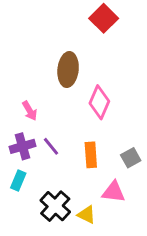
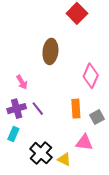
pink diamond: (99, 102) -> (91, 76), moved
orange rectangle: (91, 155) -> (76, 109), moved

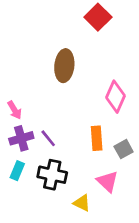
pink arrow: (22, 82) -> (15, 110), moved
pink triangle: (84, 142) -> (107, 181), turned 36
black cross: (41, 153) -> (52, 175), moved, turned -30

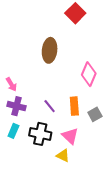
purple cross: (21, 138) -> (17, 106), turned 30
purple line: (48, 138) -> (50, 106), moved
pink triangle: (107, 181) -> (70, 136), moved

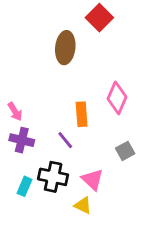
brown ellipse: (50, 50) -> (65, 48), moved
orange rectangle: (74, 106) -> (82, 114), moved
cyan rectangle: (13, 131) -> (24, 186), moved

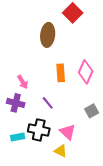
pink arrow: (15, 112) -> (23, 82), moved
orange rectangle: (82, 114) -> (61, 73), moved
cyan rectangle: (24, 186) -> (18, 137), turned 56

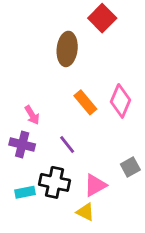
orange rectangle: (61, 73) -> (85, 102), turned -36
gray square: (92, 111) -> (130, 167), moved
pink triangle: (68, 132) -> (95, 185), turned 48

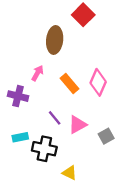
pink arrow: (32, 115) -> (37, 73), moved, turned -119
purple cross: (22, 145) -> (18, 96), moved
pink triangle: (95, 185) -> (78, 125), moved
cyan rectangle: (25, 192) -> (20, 137), moved

